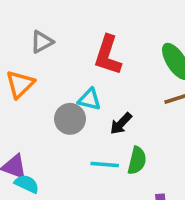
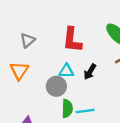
black arrow: (121, 124) -> (90, 72), moved
green semicircle: (137, 160) -> (67, 108), moved

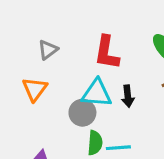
cyan triangle: (66, 71) -> (97, 93), size x1.5
black arrow: (90, 72) -> (128, 96), turned -42

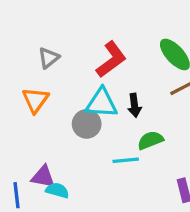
red L-shape: (107, 53) -> (111, 59), turned -135
green semicircle: (95, 143) -> (150, 140), moved, turned -115

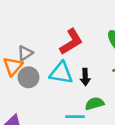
gray triangle: (49, 58) -> (25, 53), moved
gray circle: (87, 124) -> (28, 77), moved

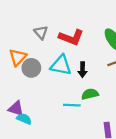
red L-shape: (71, 42) -> (71, 37), turned 50
gray triangle: (25, 53) -> (41, 32), moved, turned -40

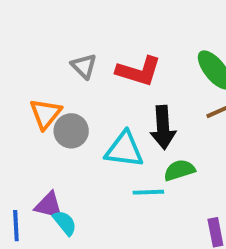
cyan triangle: (61, 65) -> (124, 150), moved
black arrow: (83, 70) -> (163, 127), size x1.5
cyan semicircle: (24, 119) -> (65, 223), turned 32

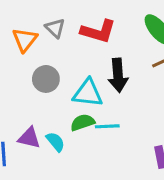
orange triangle: (45, 114) -> (25, 40), moved
green semicircle: (179, 170) -> (83, 122), moved
cyan semicircle: (65, 223) -> (55, 142), moved

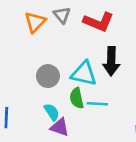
gray circle: (46, 79) -> (48, 76), moved
green semicircle: (83, 122) -> (77, 98), turned -90
purple triangle: (29, 138) -> (60, 127), moved

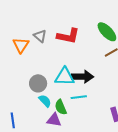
black arrow: (111, 61) -> (83, 77), moved, turned -80
green semicircle: (77, 98) -> (61, 107), moved
cyan semicircle: (52, 112) -> (45, 101), moved

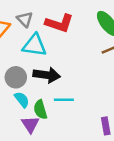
cyan triangle: (64, 77) -> (35, 45), moved
black arrow: (83, 77) -> (47, 75), moved
purple triangle: (54, 120) -> (30, 124), turned 42

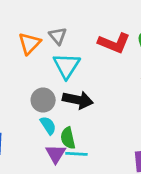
red L-shape: (59, 23) -> (114, 43), moved
cyan triangle: (35, 45) -> (67, 66), turned 50
cyan line: (64, 100) -> (76, 154), moved

